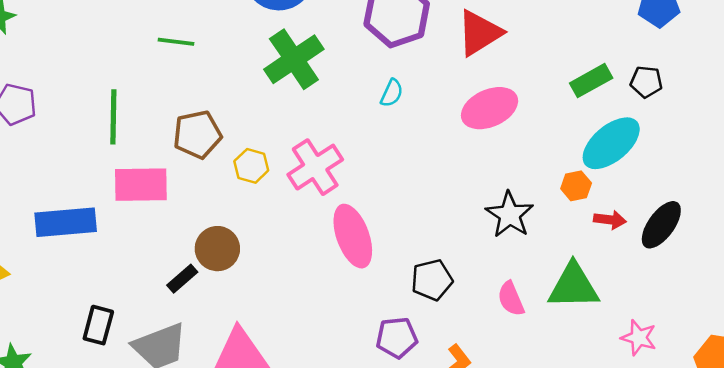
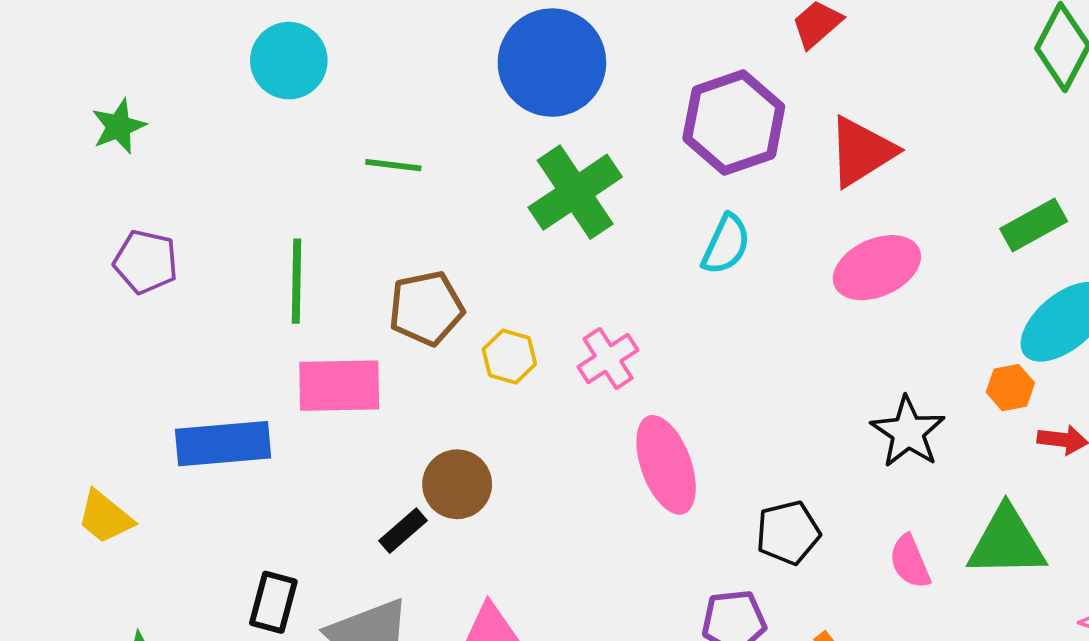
cyan semicircle: (392, 93) -> (726, 244), size x1.4
pink cross: (315, 167) -> (608, 359), size x0.7

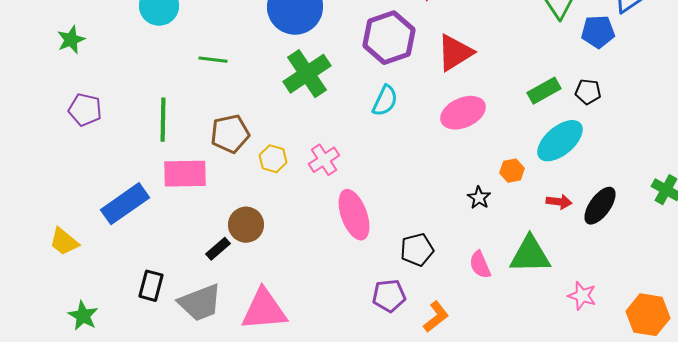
orange hexagon: (1010, 388) -> (512, 171), moved
black star: (908, 432) -> (479, 198), size x0.6
blue rectangle: (223, 444) -> (125, 204), turned -30

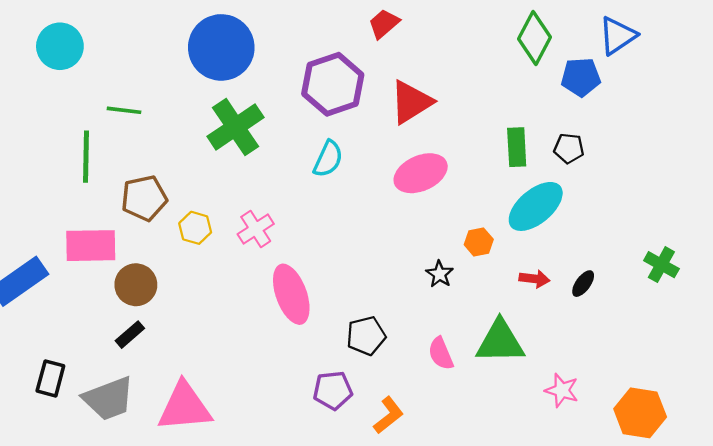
green rectangle: (544, 91) -> (517, 147), turned -64
green line: (163, 120) -> (86, 157), moved
black ellipse: (600, 206) -> (583, 284), size x0.6
brown circle: (246, 225) -> (136, 285), moved

